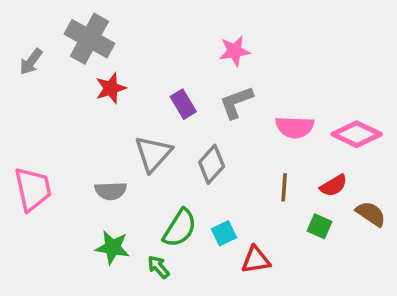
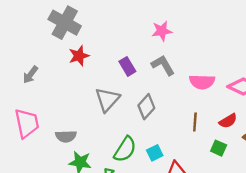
gray arrow: (31, 62) -> (30, 75), moved
gray L-shape: (236, 102) -> (163, 65), turned 80
gray semicircle: (111, 191) -> (66, 136), moved

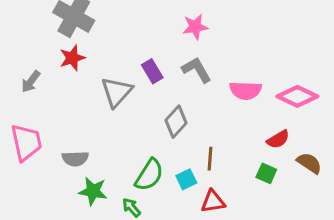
red star: (79, 56) -> (72, 58), moved
gray triangle: (107, 100) -> (117, 92), moved
brown line: (195, 122) -> (210, 159), moved

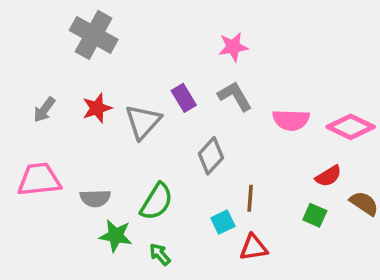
red star: (72, 58) -> (97, 108), moved
pink trapezoid: (26, 142) -> (39, 180), turned -84
green semicircle: (149, 175) -> (157, 202), moved

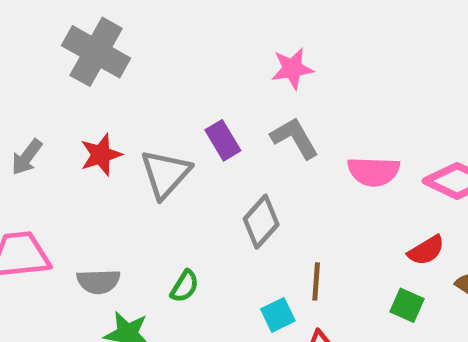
green semicircle: (157, 202) -> (185, 286), size x0.6

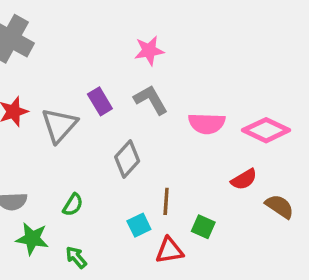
green square: (407, 305) -> (203, 227), moved

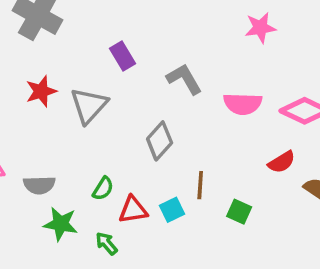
pink star: (149, 51) -> (260, 28), moved
purple rectangle: (100, 101) -> (122, 56), moved
red triangle: (169, 251) -> (133, 210), moved

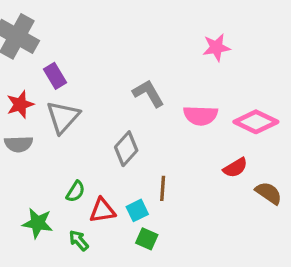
purple rectangle: (122, 56) -> (55, 76), moved
gray semicircle: (39, 185) -> (19, 144), moved
green square: (239, 212) -> (147, 239), moved

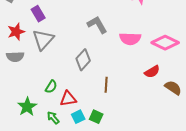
cyan square: (137, 210) -> (78, 117), moved
green star: (38, 223) -> (27, 107), turned 30

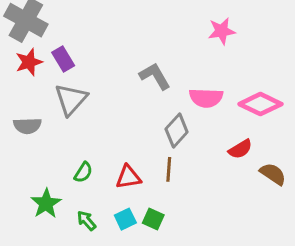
red star: (16, 32) -> (29, 62), moved
gray diamond: (83, 60) -> (177, 130), moved
red triangle: (68, 99) -> (128, 177), moved

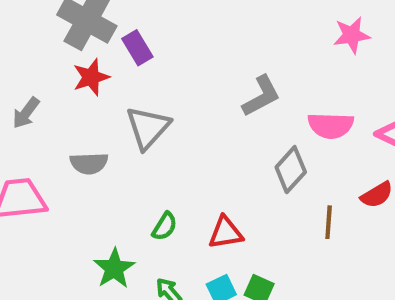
purple rectangle: (63, 59) -> (137, 48), moved
gray L-shape: (155, 76) -> (261, 96), turned 92
brown line: (169, 169) -> (329, 222), moved

